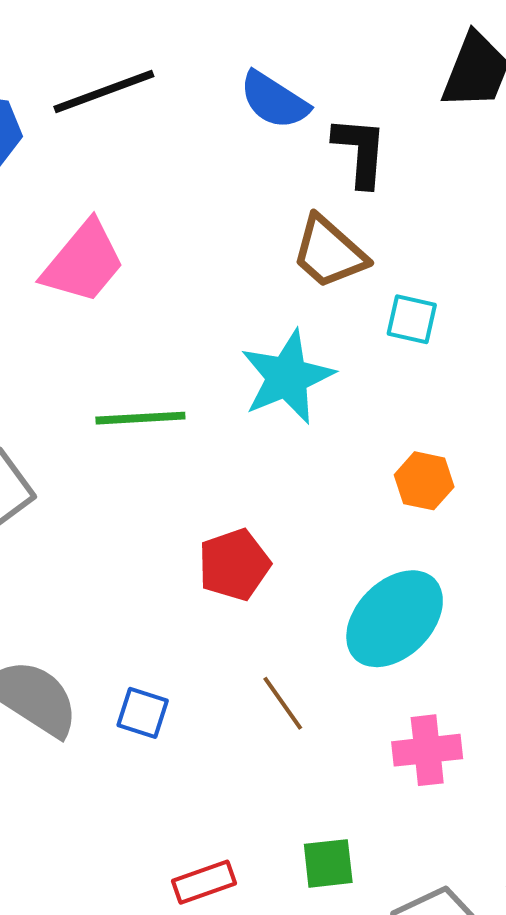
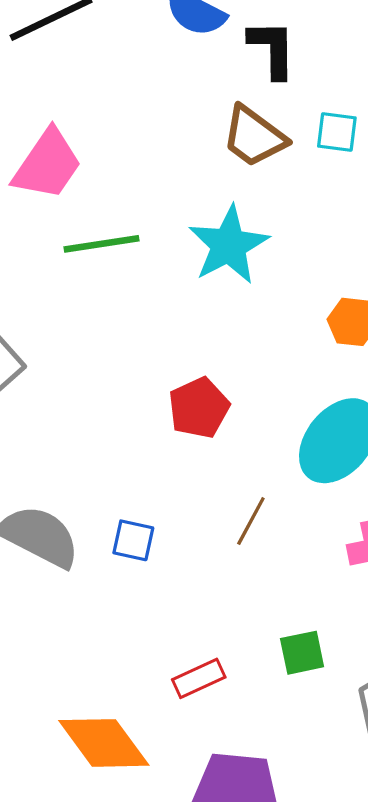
cyan square: (412, 319) -> (337, 132), moved
green line: (140, 418) -> (102, 244), moved
brown line: (283, 703) -> (251, 521), turned 69

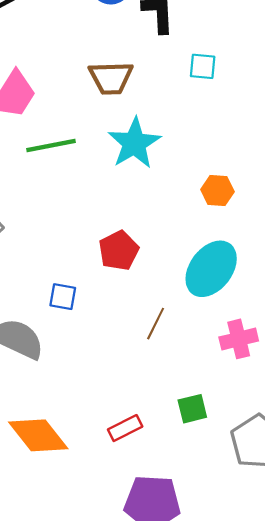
brown trapezoid: (254, 137) -> (111, 78), moved, turned -36
blue square: (133, 540) -> (63, 297), moved
orange diamond: (104, 743) -> (38, 435), moved

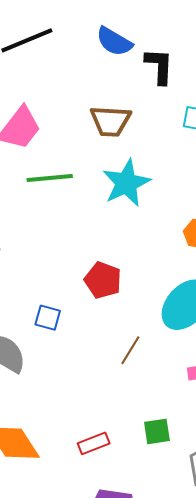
red pentagon: (119, 251) -> (103, 280), turned -30

